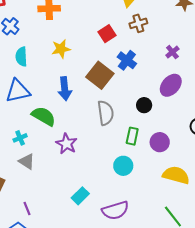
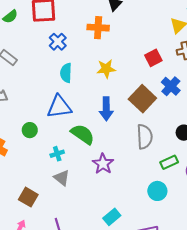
green rectangle: (132, 136) -> (169, 162), turned 48

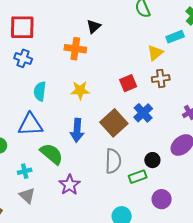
blue cross: (58, 42) -> (23, 58), moved, turned -30
green rectangle: (169, 162) -> (138, 177), moved

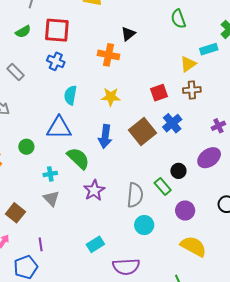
gray semicircle: (113, 161) -> (135, 195), moved
green rectangle: (138, 177) -> (163, 187), turned 66

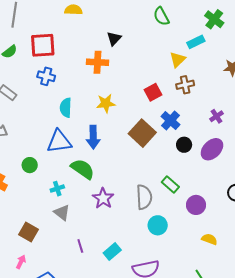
blue arrow: (105, 136) -> (93, 137), moved
black circle: (178, 171) -> (184, 145), moved
purple line: (41, 244) -> (80, 246), moved
yellow semicircle: (193, 246) -> (209, 239), size x0.6

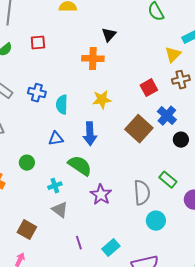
red square: (43, 45) -> (38, 43), size x0.6
blue cross: (46, 76) -> (37, 93), moved
blue triangle: (59, 142) -> (56, 139), size x0.6

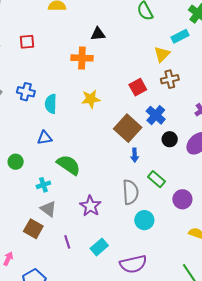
black triangle: (109, 35) -> (98, 34), turned 42
blue arrow: (90, 134) -> (135, 155), moved, size x0.6
purple star: (101, 195) -> (90, 206), moved
brown square: (27, 230) -> (33, 229), moved

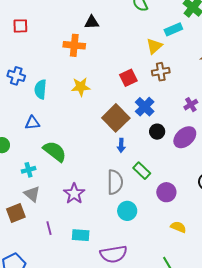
brown square: (33, 229) -> (16, 213), turned 36
cyan rectangle: (99, 247) -> (81, 235), turned 42

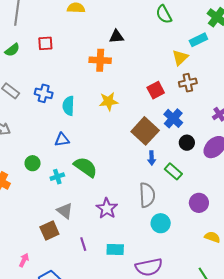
cyan cross: (29, 170) -> (57, 177), moved
green rectangle: (142, 171) -> (173, 171), moved

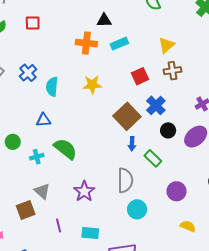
cyan rectangle: (198, 40) -> (119, 44), moved
blue cross: (44, 93) -> (28, 73), turned 30

